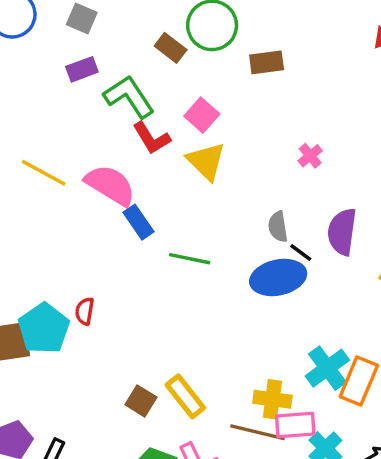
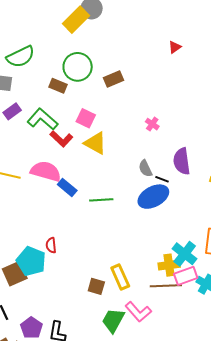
cyan cross: (327, 368) -> (185, 254), moved
yellow rectangle: (185, 396) -> (120, 277), turned 30

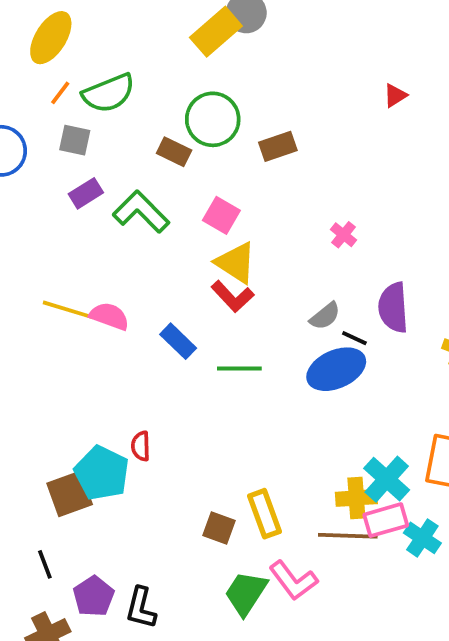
red L-shape: (61, 139) -> (233, 296), moved
gray semicircle: (145, 168) -> (325, 316), turned -108
pink semicircle: (46, 171) -> (109, 316), moved, size x0.7

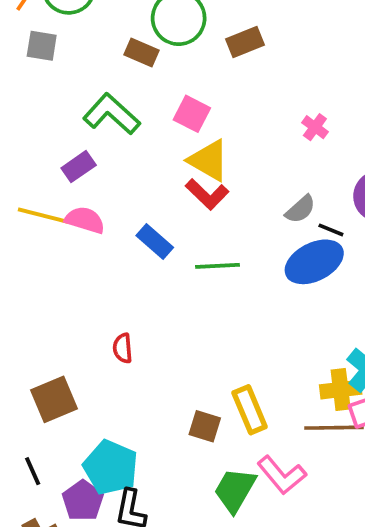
purple rectangle: (86, 193) -> (79, 167), moved
cyan pentagon: (102, 473) -> (111, 467), moved

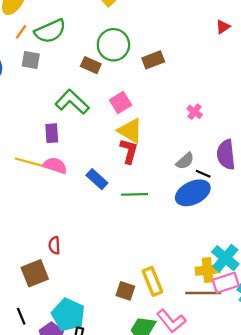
pink square: (192, 114) -> (121, 102), turned 30
purple rectangle: (79, 167) -> (52, 133), turned -60
red L-shape: (207, 194) -> (129, 151), turned -120
red semicircle: (123, 348) -> (54, 245), moved

